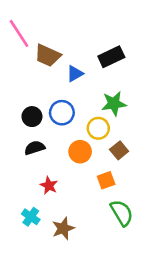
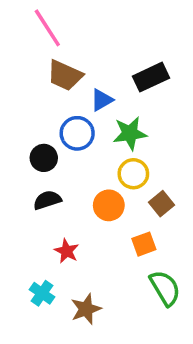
pink line: (19, 33) -> (47, 28), moved
green star: (114, 104) -> (130, 133), moved
blue circle: (62, 113) -> (77, 133), moved

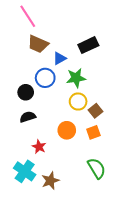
brown square: (162, 204) -> (96, 111), moved
orange circle: (109, 205) -> (67, 130), moved
orange square: (144, 244) -> (93, 132), moved
cyan cross: (42, 293) -> (25, 171), size x1.5

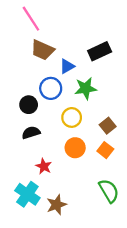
yellow circle: (78, 102) -> (72, 117), moved
orange square: (93, 132) -> (105, 150), turned -32

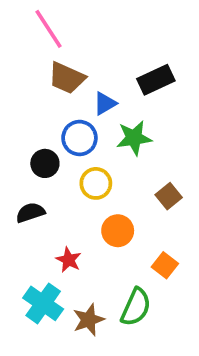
yellow circle: (72, 117) -> (96, 183), moved
black semicircle: (31, 133) -> (30, 213), moved
orange square: (105, 150) -> (165, 265), moved
green semicircle: (109, 191) -> (136, 307), moved, turned 55

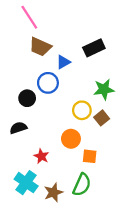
green star: (134, 138) -> (104, 89), moved
yellow circle: (96, 183) -> (82, 110), moved
orange square: (165, 265) -> (90, 156), moved, turned -32

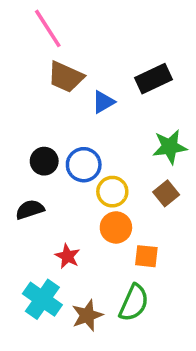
blue circle: (48, 83) -> (84, 165), moved
yellow circle: (82, 110) -> (112, 192), moved

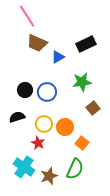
green star: (170, 147) -> (82, 82), moved
yellow circle: (112, 192) -> (44, 124), moved
orange square: (146, 256) -> (82, 143), turned 32

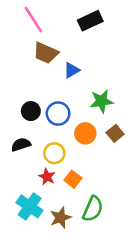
black rectangle: (86, 44) -> (90, 21), moved
orange circle: (65, 127) -> (85, 133), moved
orange square: (82, 143) -> (73, 179), moved

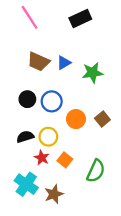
brown trapezoid: (46, 53) -> (38, 62), moved
green star: (101, 101) -> (93, 73), moved
black semicircle: (21, 145) -> (25, 137), moved
green semicircle: (93, 209) -> (96, 171), moved

